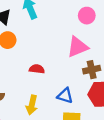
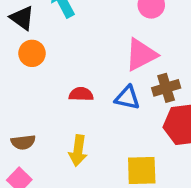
blue triangle: (65, 96) -> (127, 98), moved

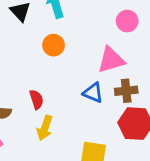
orange circle: (32, 53) -> (53, 45), moved
red semicircle: (81, 94) -> (36, 100), moved, turned 60

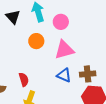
pink circle: (127, 21) -> (61, 22), moved
pink triangle: (111, 60) -> (64, 50), moved

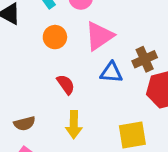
red semicircle: (24, 80) -> (66, 84), moved

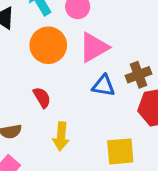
orange circle: (55, 37) -> (48, 45), size x1.5
red semicircle: (66, 84) -> (42, 97), moved

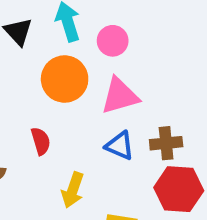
yellow arrow: (61, 136) -> (73, 190), moved

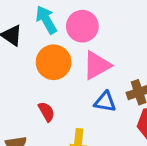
pink circle: (113, 41) -> (82, 26), size x1.4

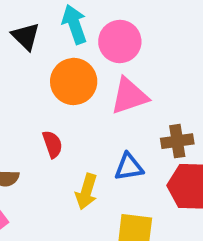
blue triangle: (105, 102) -> (129, 167), moved, turned -30

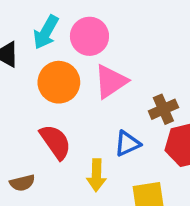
cyan arrow: (74, 24) -> (46, 32), turned -116
red semicircle: (52, 144) -> (55, 142), size x1.5

